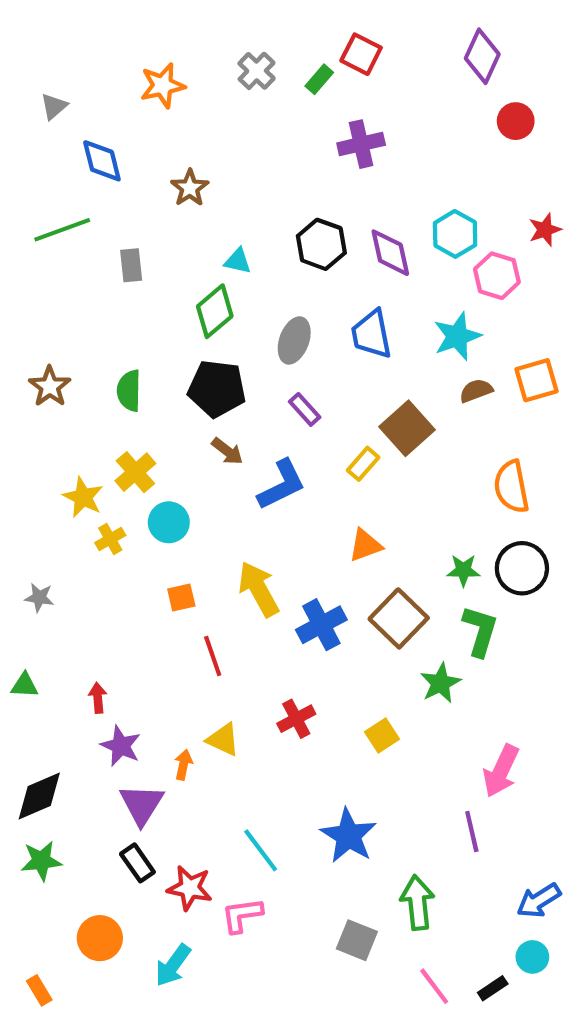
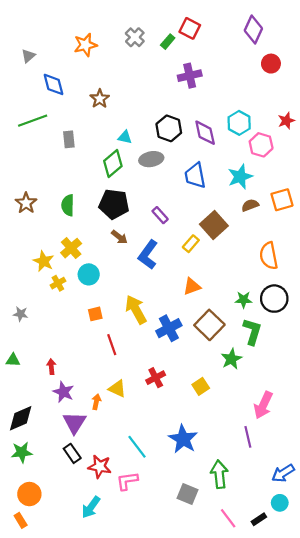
gray ellipse: (294, 340) -> (151, 159), moved, turned 60
blue L-shape: (282, 485) -> (148, 255), turned 152
orange circle: (100, 938) -> (29, 494), moved

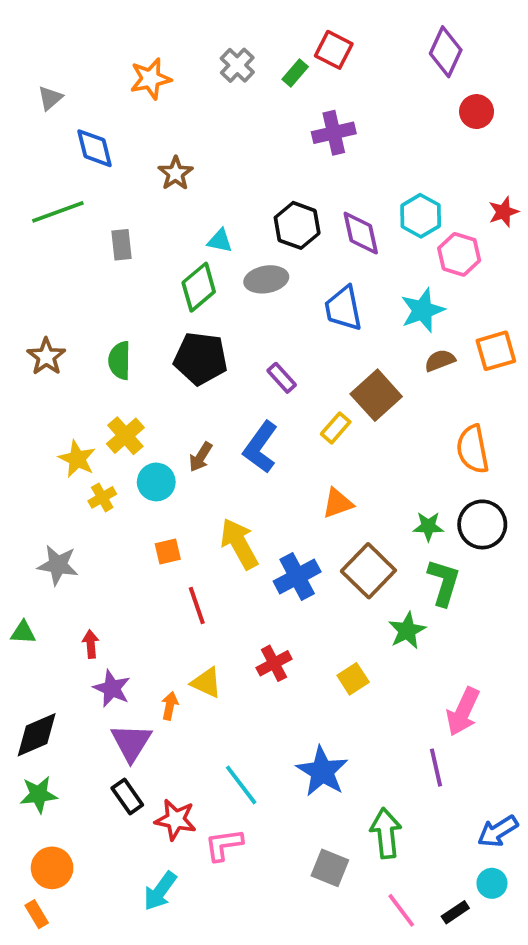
brown arrow: (119, 237) -> (201, 457), moved, turned 84
gray star: (21, 314) -> (58, 565), moved, size x1.5

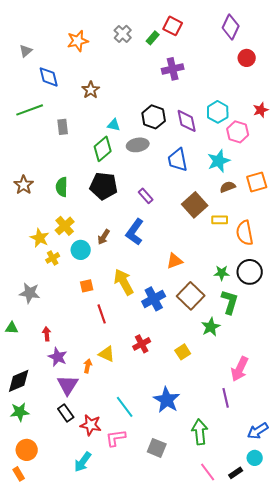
yellow rectangle: (336, 428) -> (220, 220), moved, turned 49
gray square: (330, 868) -> (157, 448), moved

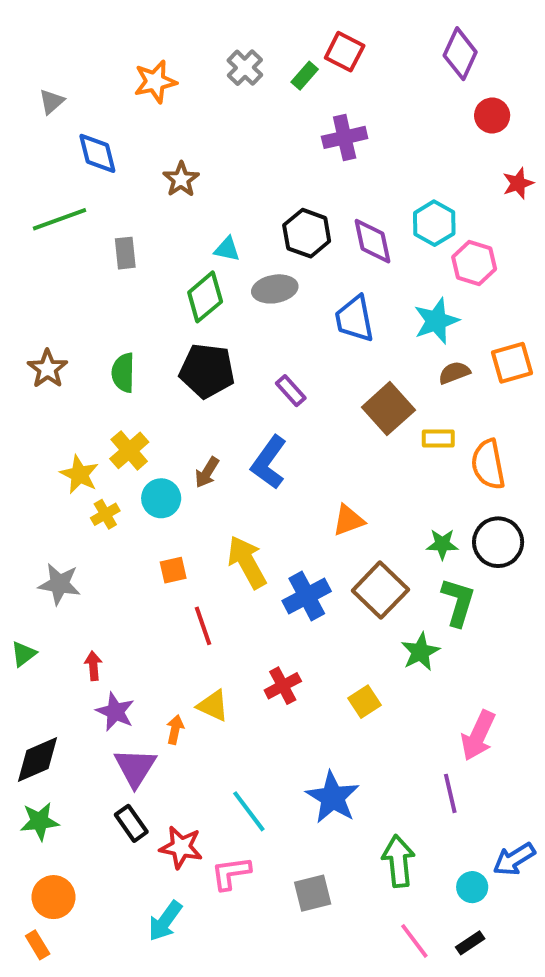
red star: (261, 110) -> (518, 183), moved
green triangle: (12, 328) -> (24, 654), turned -40
gray square: (157, 448) -> (313, 893), turned -36
cyan circle: (255, 458) -> (472, 887), moved

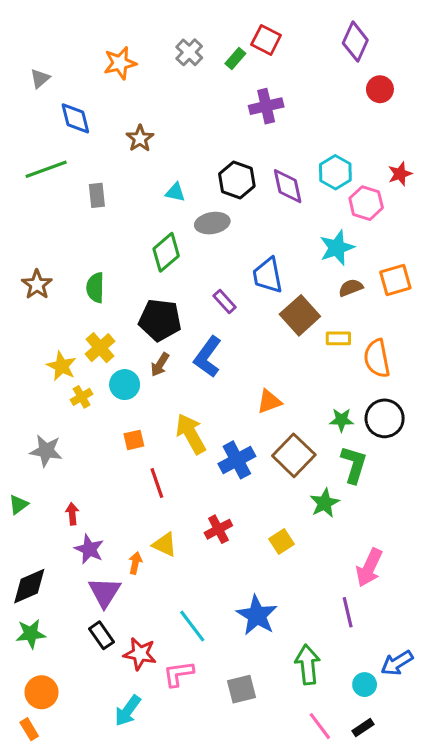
red star: (518, 183) -> (400, 174), moved
green diamond: (205, 297) -> (166, 252), moved
blue trapezoid: (355, 319) -> (268, 275), moved
black pentagon: (207, 371) -> (160, 320), moved

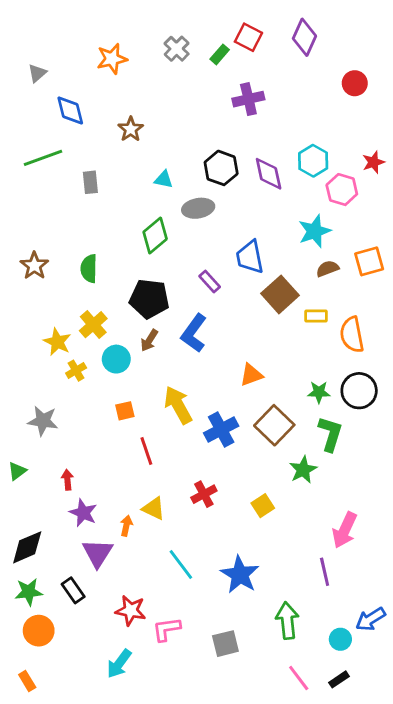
purple diamond: (355, 42) -> (304, 37), moved
cyan line: (192, 626) -> (181, 565), moved
black rectangle: (102, 635) -> (73, 590), moved
orange circle: (42, 692) -> (39, 631), moved

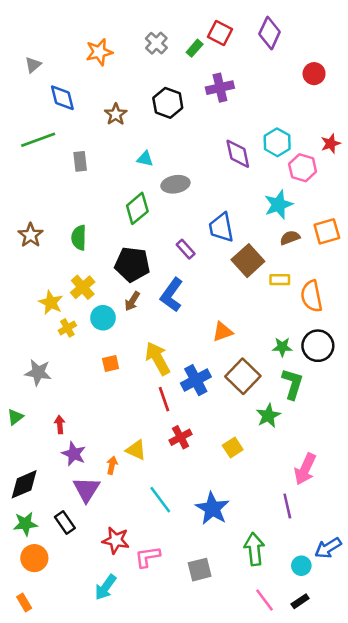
black hexagon: (221, 168) -> (168, 103), moved
red line: (146, 451) -> (164, 399), moved

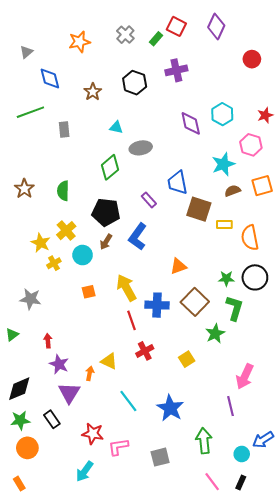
pink hexagon: (303, 168) -> (251, 145), moved
brown square: (248, 261) -> (199, 209), turned -30
blue cross: (196, 380) -> (157, 305), turned 30
black rectangle: (300, 601) -> (241, 483), turned -32

